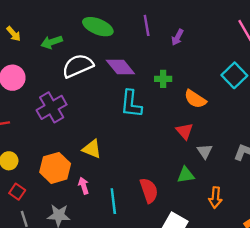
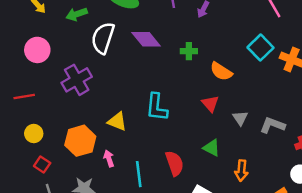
white semicircle: (78, 66) -> (103, 38), turned -48
cyan L-shape: (131, 104) -> (157, 107), moved
gray triangle: (205, 151) -> (240, 118), moved
green triangle: (186, 175) -> (212, 148), turned 36

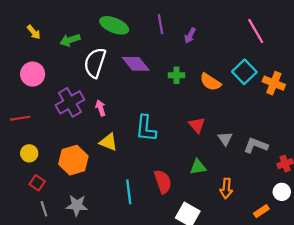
orange semicircle: (221, 71) -> (210, 82), moved
green triangle: (212, 148) -> (198, 167), turned -36
pink arrow: (109, 159) -> (101, 108), moved

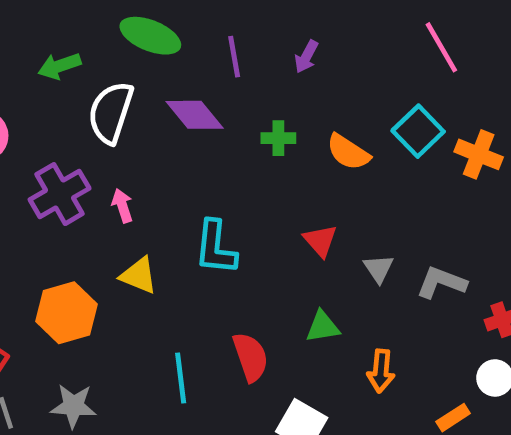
purple line: (161, 24) -> (234, 57), moved

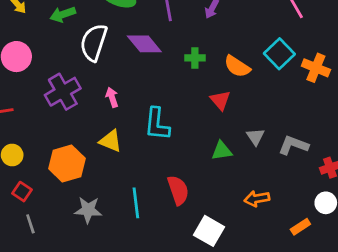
pink arrow: (122, 206) -> (112, 97), moved
red triangle: (320, 241) -> (220, 100), moved
green triangle: (323, 327) -> (222, 151), moved
orange arrow: (381, 371) -> (257, 199), turned 75
gray star: (73, 406) -> (88, 210), moved

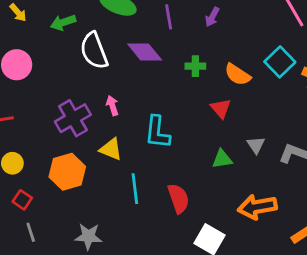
white semicircle: (94, 42) -> (94, 51), turned -39
purple cross: (63, 92) -> (73, 118), moved
orange arrow: (257, 199) -> (257, 207), size x1.5
cyan line: (136, 203) -> (135, 189), moved
gray star: (88, 210) -> (88, 236), moved

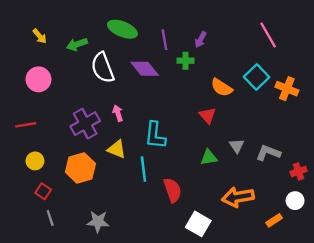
green cross: (195, 66) -> (185, 61), moved
cyan line: (135, 189) -> (143, 169), moved

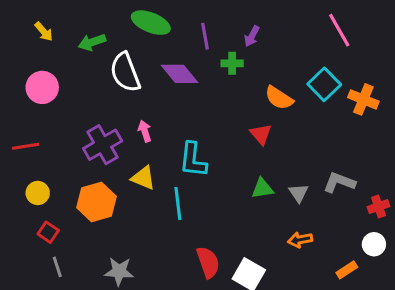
gray triangle: (237, 146) -> (299, 193), moved
red semicircle: (173, 190) -> (208, 262), moved
orange arrow: (238, 197) -> (300, 240), size x0.6

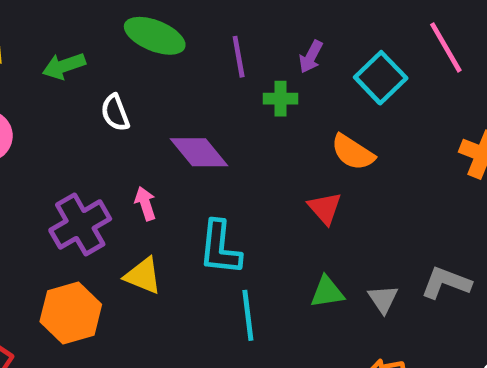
white semicircle: (125, 72) -> (115, 113), size x0.6
purple diamond: (179, 74) -> (199, 152), moved
cyan square: (324, 84) -> (381, 78), moved
cyan line: (178, 204) -> (248, 315), moved

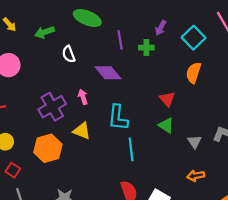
purple line: (239, 57) -> (120, 40), moved
orange semicircle: (353, 152) -> (193, 73), moved, turned 75
green triangle: (327, 292) -> (166, 125), moved, turned 42

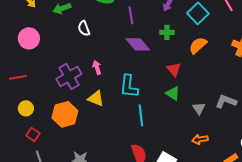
green cross: (146, 48) -> (167, 32), moved
purple diamond: (108, 73) -> (138, 44), moved
orange semicircle: (193, 73) -> (198, 45), turned 30

